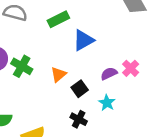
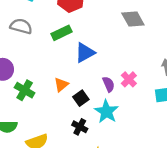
green cross: (22, 66) -> (25, 90), moved
purple semicircle: (109, 74) -> (109, 84), turned 91
cyan star: (107, 103) -> (106, 112), size x1.5

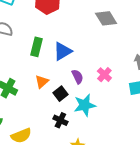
green rectangle: (62, 33) -> (36, 47), moved, turned -48
purple semicircle: (109, 84) -> (78, 77), moved
cyan star: (106, 112) -> (85, 105), turned 30

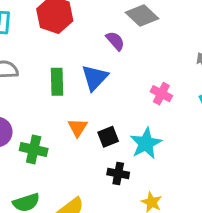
purple semicircle: (78, 77) -> (115, 41), moved
black square: (61, 94) -> (108, 137), turned 32

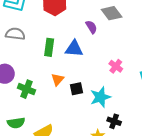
blue triangle: (95, 78) -> (74, 49), turned 42
black cross: (118, 174) -> (114, 121), moved

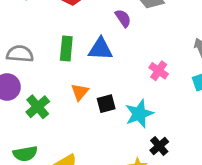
gray semicircle: (15, 34) -> (20, 54), moved
green cross: (26, 89) -> (38, 107), turned 30
black cross: (114, 121) -> (159, 146), turned 32

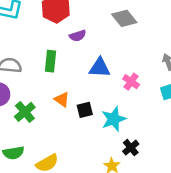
purple semicircle: (123, 18) -> (78, 36), moved, turned 105
blue triangle: (101, 49) -> (100, 68), moved
orange triangle: (80, 92) -> (62, 99), turned -35

